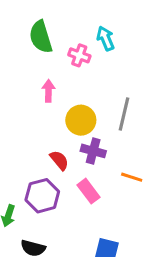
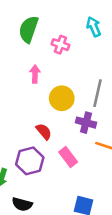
green semicircle: (41, 37) -> (29, 29), turned 36
cyan arrow: (106, 38) -> (94, 27), moved
purple cross: (93, 151) -> (86, 123), moved

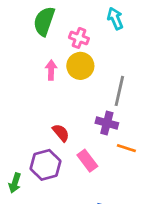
yellow circle: (62, 98) -> (80, 66), moved

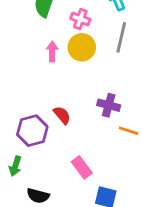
gray line: (119, 91) -> (121, 37), moved
pink rectangle: (87, 161) -> (82, 167), moved
purple hexagon: (45, 165) -> (32, 131), moved

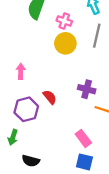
pink arrow: (52, 52) -> (21, 71), moved
pink rectangle: (82, 167) -> (83, 138), moved

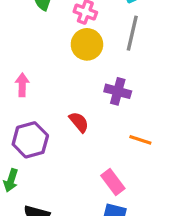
purple cross: (87, 89) -> (118, 91), moved
red semicircle: (50, 97) -> (79, 122), moved

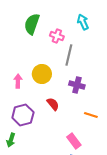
gray line: (132, 33) -> (69, 55), moved
yellow circle: (87, 44) -> (42, 74), moved

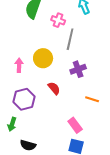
purple cross: (77, 85) -> (78, 69), turned -35

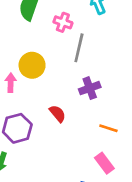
yellow circle: (43, 58) -> (32, 65), moved
pink rectangle: (75, 125) -> (104, 163), moved

